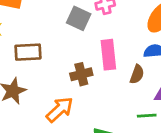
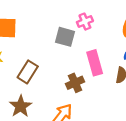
brown rectangle: (28, 52) -> (28, 72), turned -45

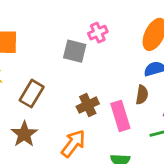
pink rectangle: (95, 63) -> (120, 116), moved

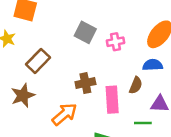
pink cross: (98, 33) -> (115, 42), moved

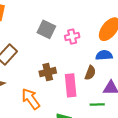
orange arrow: (64, 114) -> (31, 99), turned -85

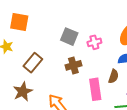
brown cross: (48, 72) -> (73, 65), moved

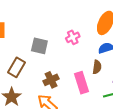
gray square: (69, 37) -> (39, 46), moved
brown cross: (73, 65) -> (51, 80), moved

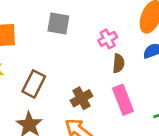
gray square: (39, 46) -> (58, 24), moved
brown semicircle: (97, 67) -> (118, 63), moved

